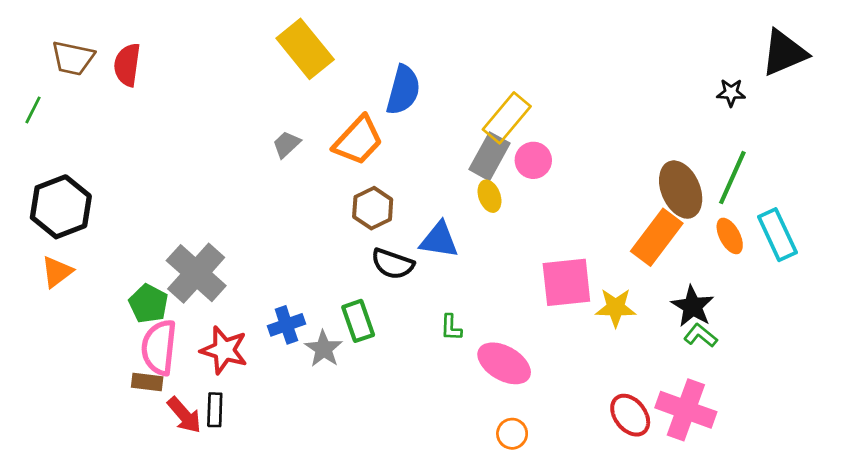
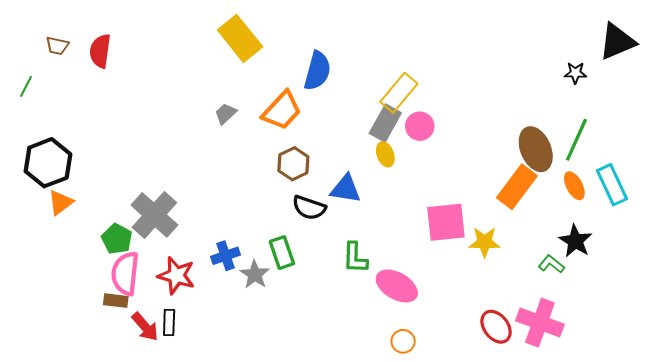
brown trapezoid: (73, 58) -> (57, 46), size x0.7
orange triangle: (57, 272) -> (60, 202), moved
black star: (693, 306) -> (575, 241), moved
green L-shape: (451, 328) -> (355, 258), size x1.5

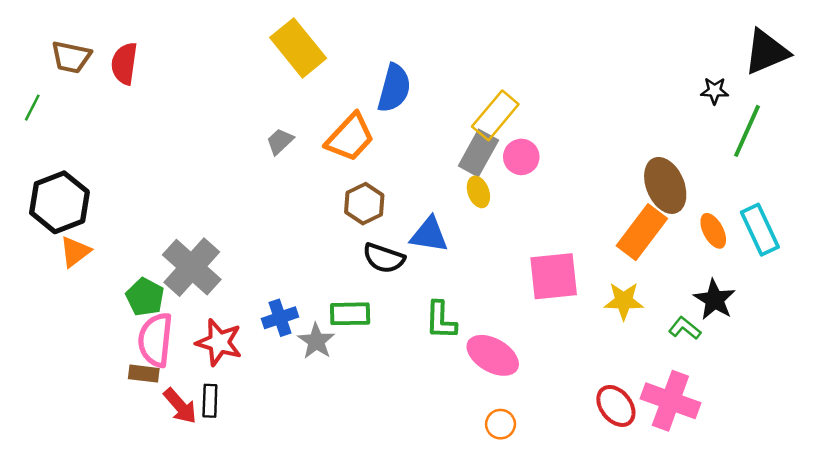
brown trapezoid: (57, 46) -> (71, 57), size x1.4
green line: (576, 140) -> (747, 131), moved
yellow star: (485, 242) -> (624, 301), moved
green rectangle: (282, 253) -> (350, 314), turned -72

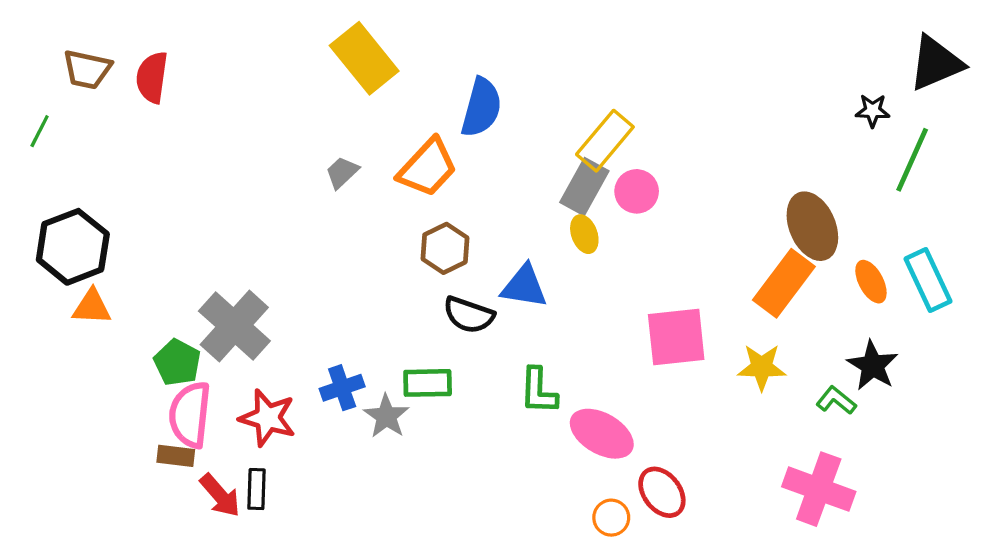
orange triangle: (75, 252) -> (92, 307), turned 40
red ellipse: (616, 406) -> (662, 492), moved

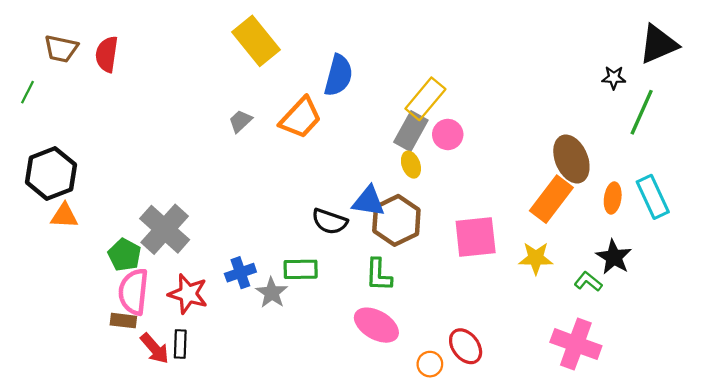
brown hexagon: (445, 248) -> (396, 220), moved, size x1.4
orange ellipse: (871, 282) -> (613, 198), turned 36
pink ellipse: (602, 434) -> (376, 325), moved

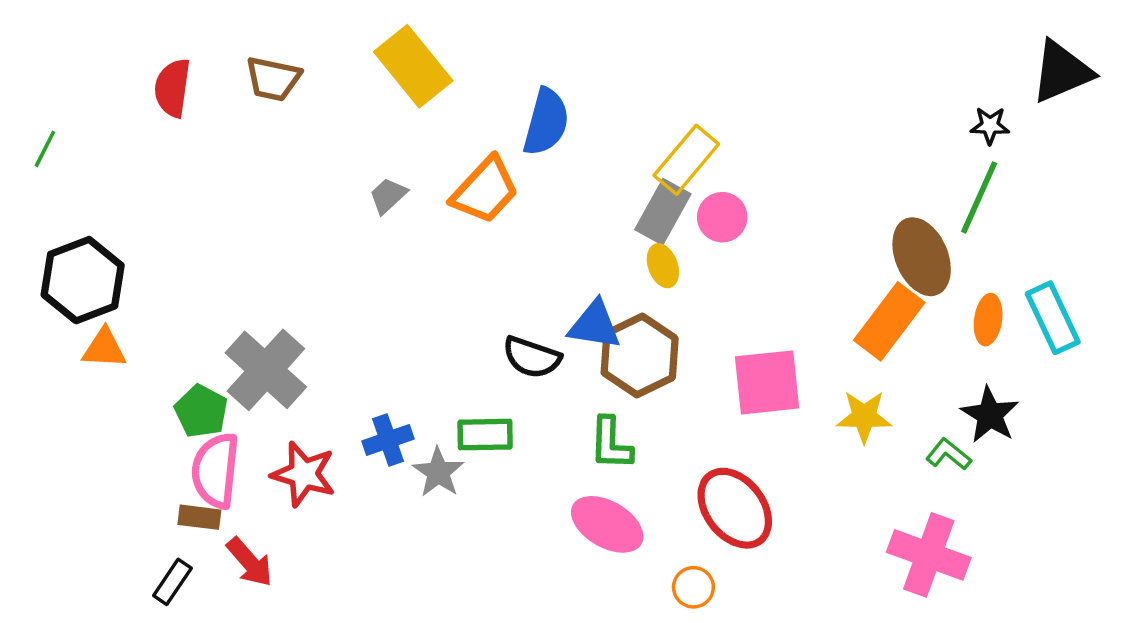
brown trapezoid: (61, 49) -> (273, 79), moved
green line: (642, 112) -> (979, 197), moved
black rectangle: (180, 344) -> (172, 582), moved, turned 32
red ellipse: (466, 346) -> (735, 508), moved, size x1.4

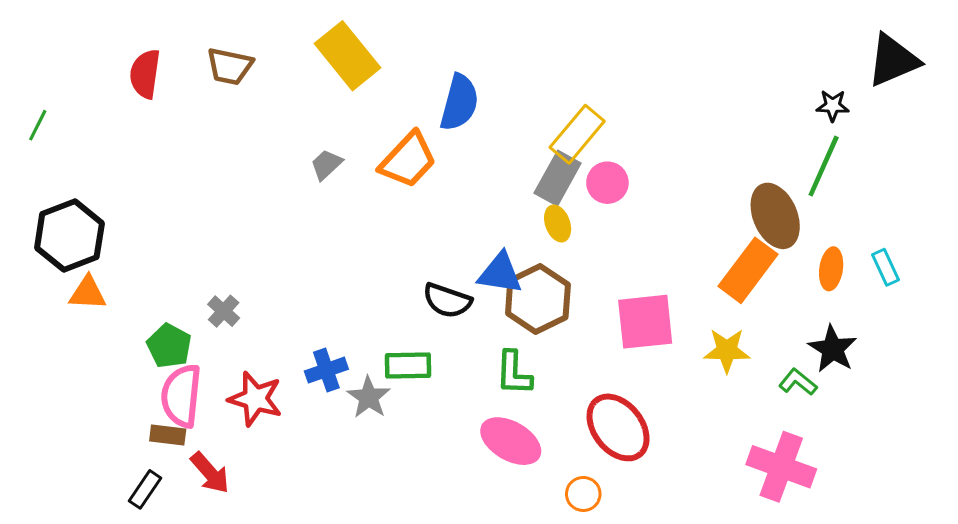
cyan rectangle: (1053, 318) -> (885, 267), size x0.6
gray cross: (266, 370) -> (224, 311), size x0.5

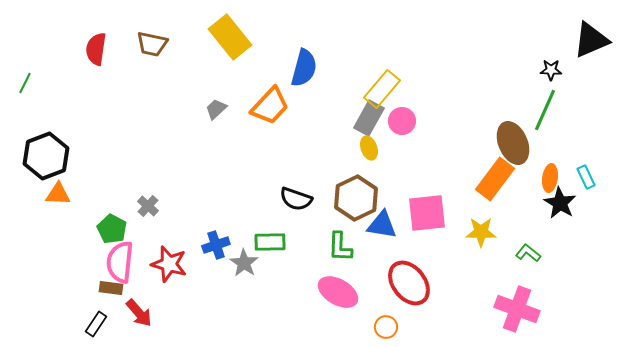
blue triangle: (500, 273) -> (382, 225), moved
black star: (833, 349) -> (560, 203), moved

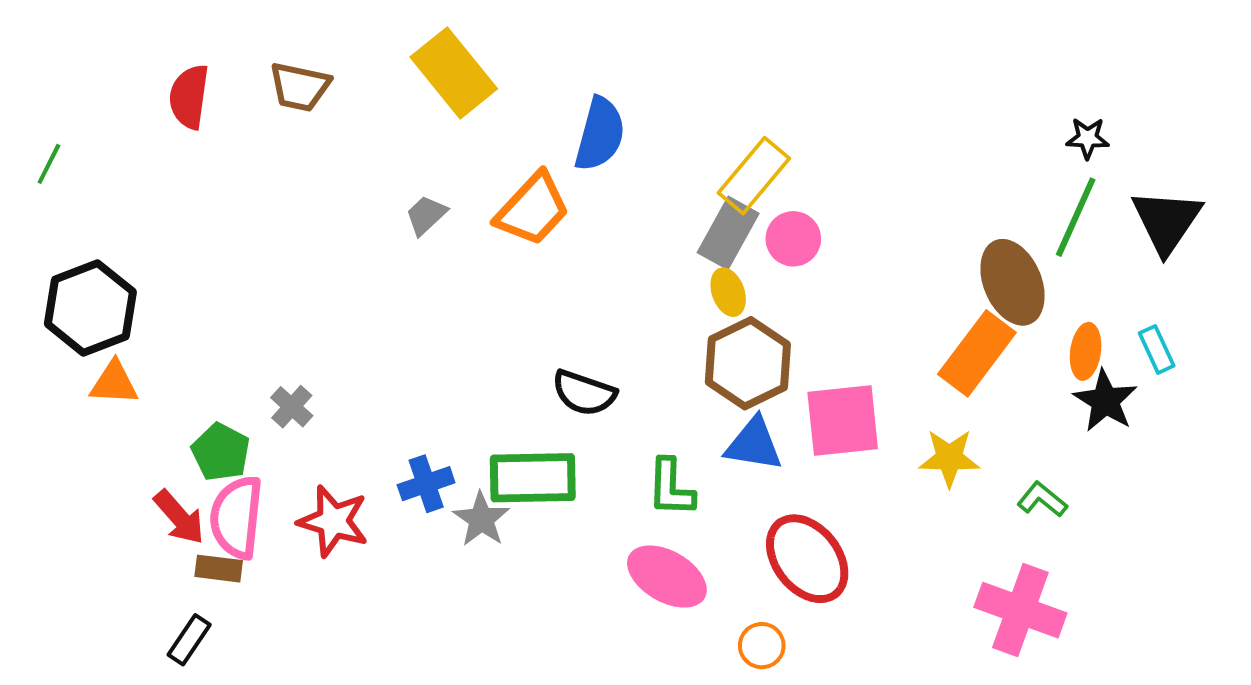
black triangle: (591, 40) -> (1167, 221), moved, turned -33
brown hexagon: (356, 198) -> (748, 363), moved
green rectangle: (270, 242) -> (533, 478), size x1.4
red arrow: (139, 313) -> (179, 517), moved

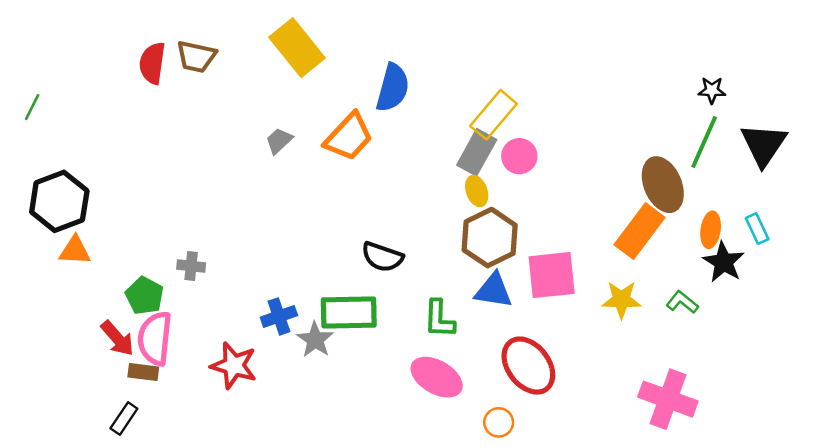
red semicircle: (189, 97) -> (152, 63), moved
gray cross: (292, 407) -> (191, 266), turned -36
green L-shape: (1042, 499) -> (682, 302), moved
red star: (333, 521) -> (234, 366), moved

